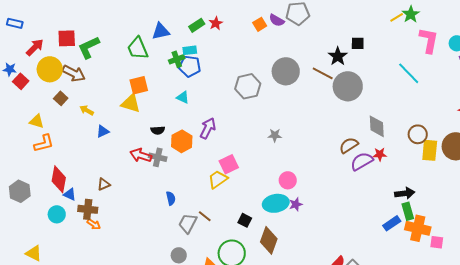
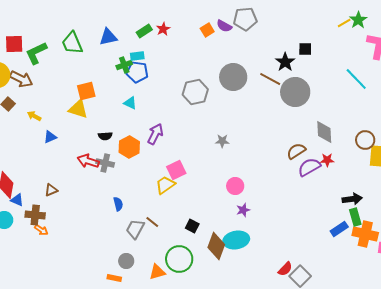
green trapezoid: (138, 48) -> (72, 43), moved
cyan ellipse: (276, 203) -> (236, 240), moved

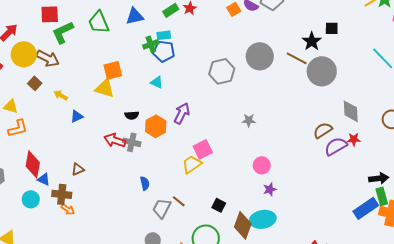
red square: (14, 44) -> (50, 14), moved
blue rectangle: (339, 229) -> (366, 208), size x1.4

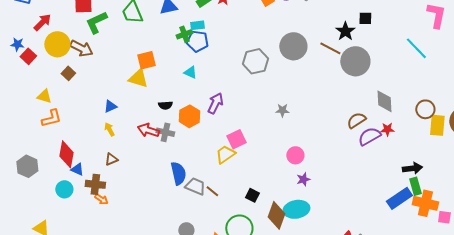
yellow arrow: (61, 95) -> (109, 129), moved, turned 32
blue semicircle: (145, 183) -> (178, 173), size x1.6
gray trapezoid: (162, 208) -> (195, 186), moved, turned 85

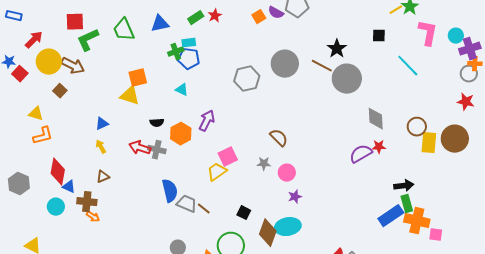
black square: (365, 18) -> (379, 36), moved
gray star: (282, 110) -> (264, 164), moved
brown semicircle: (356, 120) -> (279, 138), moved, turned 78

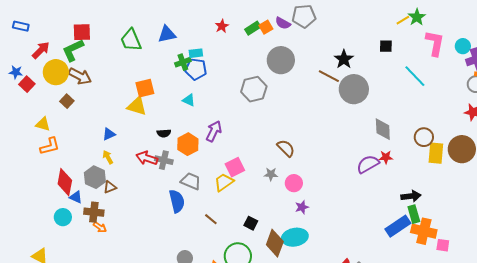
green rectangle: (196, 18) -> (253, 28), moved
green L-shape: (88, 40) -> (73, 50), moved
gray circle: (285, 64) -> (281, 60), moved
gray hexagon: (19, 184) -> (95, 177), moved
gray trapezoid: (187, 204) -> (191, 181), moved

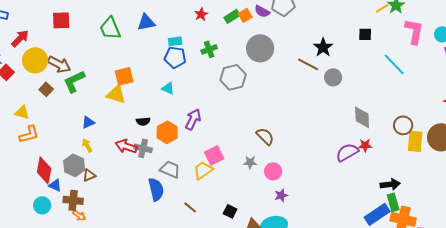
green L-shape: (73, 50) -> (74, 81), moved
green cross: (183, 62) -> (209, 49), moved
gray circle: (354, 89) -> (333, 77), size x0.6

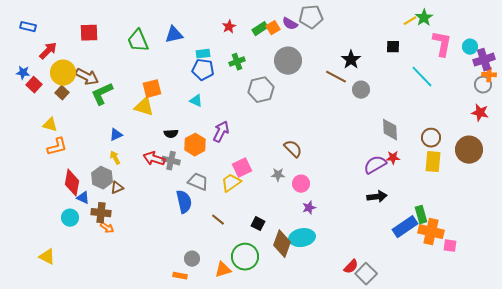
brown square: (46, 89) -> (62, 93), moved
yellow rectangle: (415, 141) -> (433, 162), moved
black arrow: (390, 184) -> (377, 197), moved

